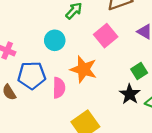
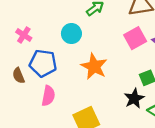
pink square: (106, 36) -> (135, 38), moved
pink semicircle: (59, 88) -> (48, 96), moved

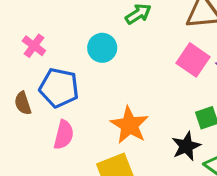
pink square: (135, 38) -> (193, 60), turned -30
orange star: (94, 66) -> (129, 125), moved

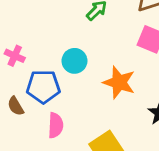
cyan circle: (102, 48) -> (74, 61), moved
orange star: (129, 125) -> (119, 82), moved

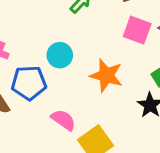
pink semicircle: (56, 125) -> (63, 120), moved, turned -55

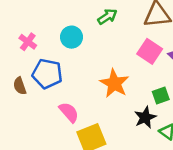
cyan circle: (60, 55) -> (72, 37), moved

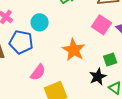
cyan circle: (72, 37) -> (40, 22), moved
pink semicircle: (69, 112) -> (38, 72), turned 78

